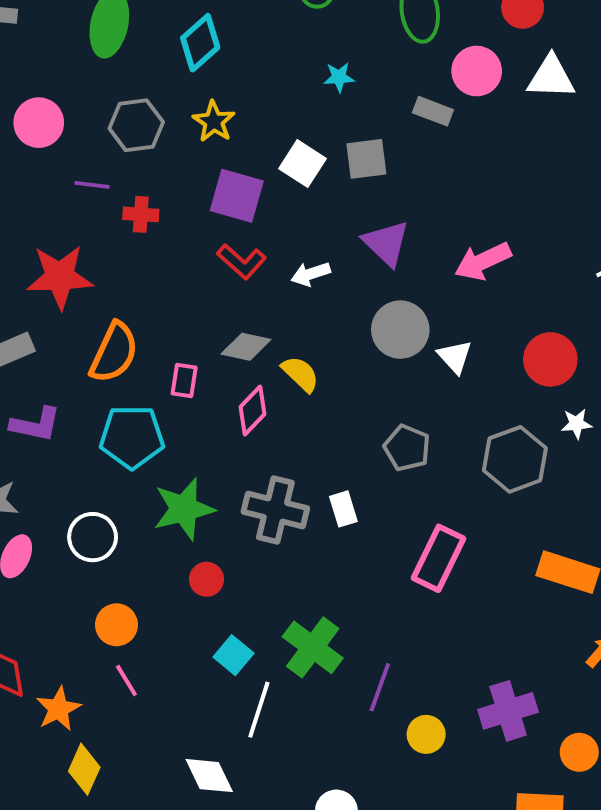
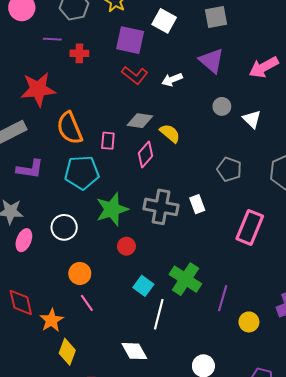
gray square: (366, 159) -> (216, 17), moved
gray circle: (400, 330) -> (222, 106), size x0.6
orange semicircle: (114, 353) -> (70, 128), turned 136

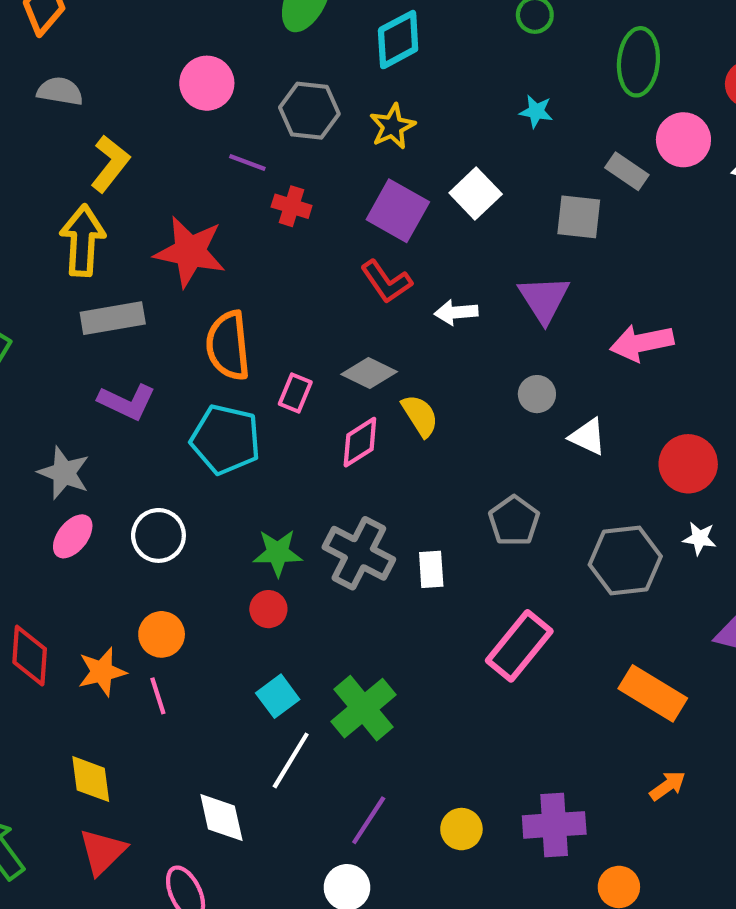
white triangle: (252, 119) -> (588, 437), turned -36
green star: (112, 209) -> (278, 553), moved, size x0.7
purple line: (223, 298) -> (369, 820), moved
orange star: (52, 320) -> (102, 672), moved
yellow diamond: (67, 352) -> (91, 779), turned -45

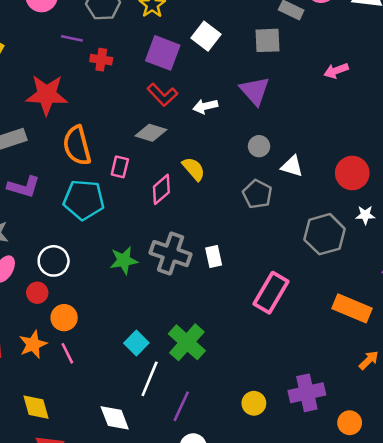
pink arrow: (642, 343) -> (336, 71), moved, size x0.7
gray diamond: (369, 373) -> (151, 133), moved
gray pentagon: (514, 521) -> (257, 194), moved
red circle: (268, 609) -> (37, 293), moved
purple line: (369, 820) -> (181, 406), moved

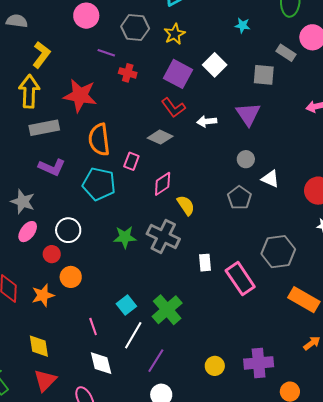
yellow semicircle: (194, 169) -> (186, 205), moved
gray hexagon: (325, 234) -> (278, 252), moved
white rectangle: (214, 256) -> (205, 263), moved
pink rectangle: (271, 293) -> (240, 279), turned -72
pink line: (67, 353) -> (93, 327), moved

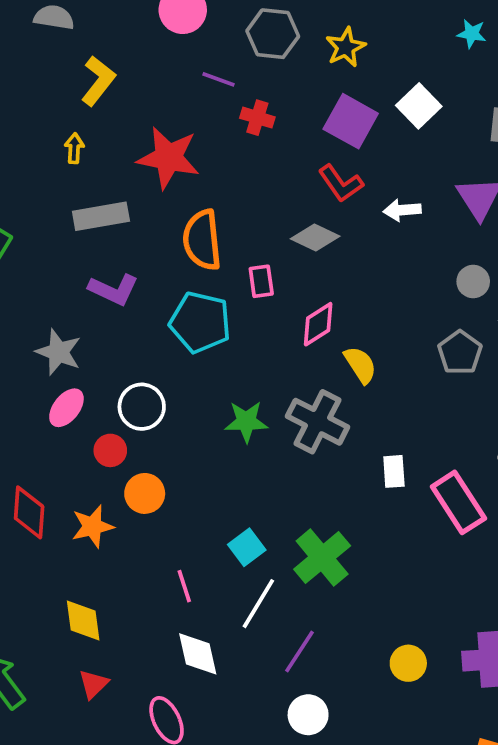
yellow arrow: (29, 91) -> (74, 148), size x0.5
pink rectangle: (131, 161) -> (261, 281), turned -30
red triangle: (45, 380) -> (94, 684), size x0.7

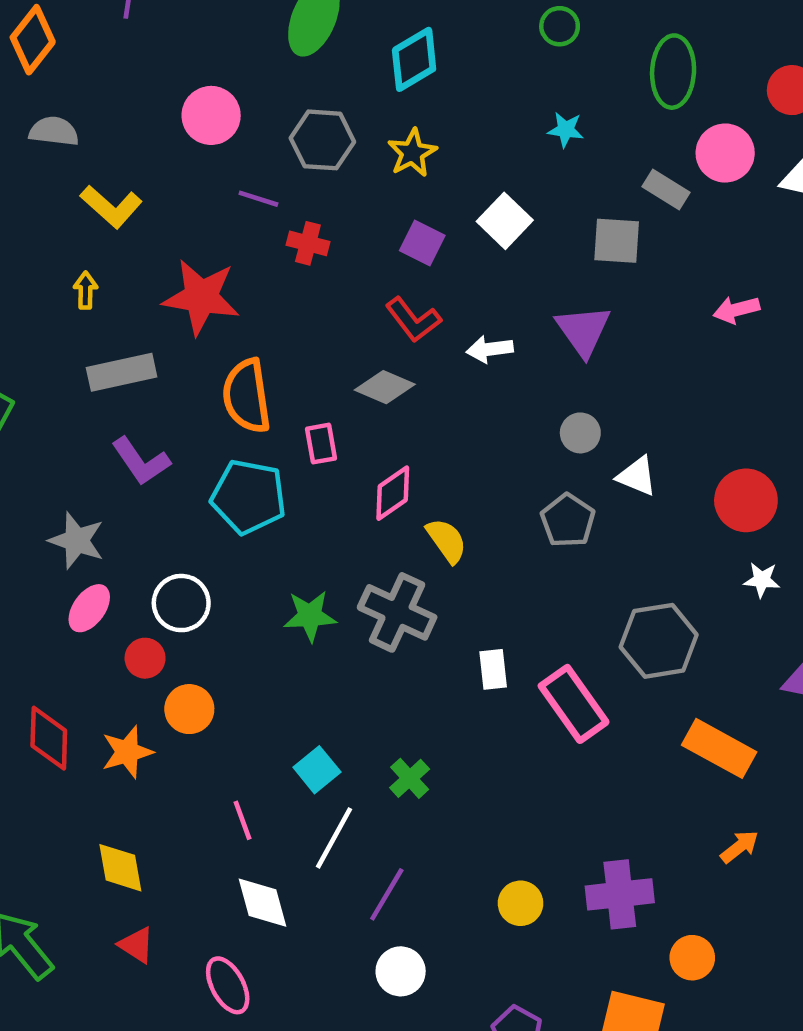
yellow L-shape: (98, 81) -> (111, 207), turned 96
purple square: (351, 121) -> (422, 243), size x0.7
purple L-shape: (114, 290) -> (141, 461), turned 33
green cross: (322, 557) -> (410, 778), size x0.6
red triangle: (94, 684) -> (136, 945), turned -40

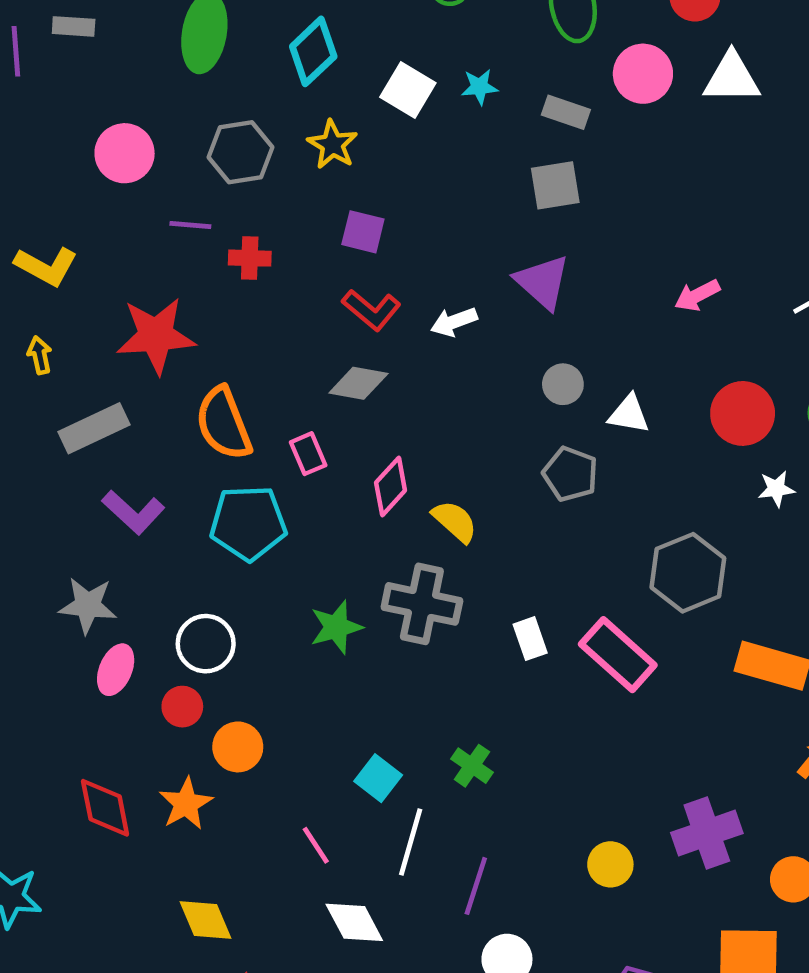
gray rectangle: (666, 189) -> (566, 112), moved
white square: (505, 221) -> (408, 90), moved
pink arrow: (736, 310) -> (697, 295), moved

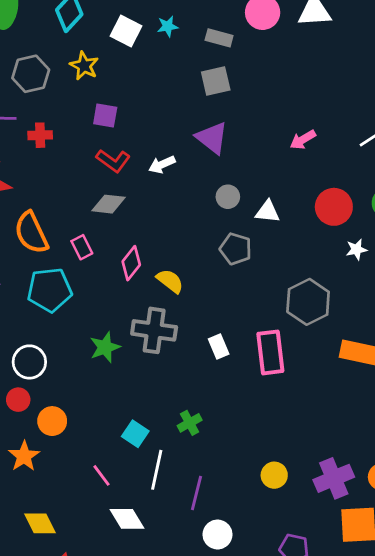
pink rectangle: (618, 655) -> (270, 352), turned 45
green cross: (472, 766) -> (190, 423), turned 30
purple cross: (707, 833) -> (334, 478), moved

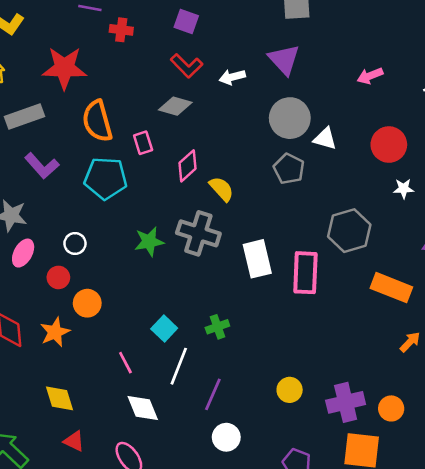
gray circle: (228, 197) -> (290, 118), size x1.8
white rectangle: (219, 346) -> (257, 259), size x1.6
white circle: (29, 362) -> (75, 243), size x0.7

